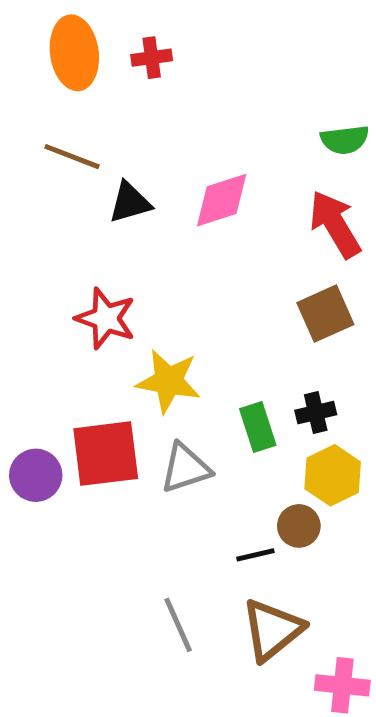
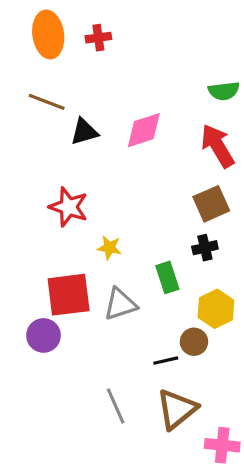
yellow star: (168, 381) -> (109, 248), size x0.6
black cross: (316, 413) -> (205, 248), moved
purple circle: (36, 475) -> (43, 335), moved

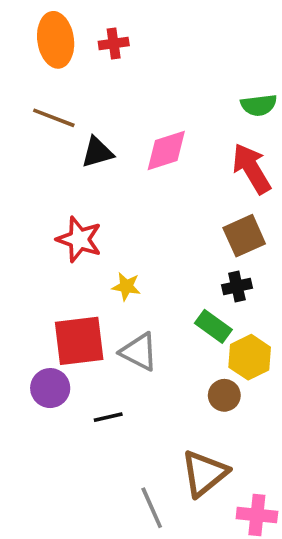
green rectangle: (167, 277) -> (213, 326), moved, turned -36
gray triangle: (120, 304) -> (139, 352), turned 45
black line: (166, 361) -> (108, 417), moved
gray line: (116, 406) -> (152, 508), moved

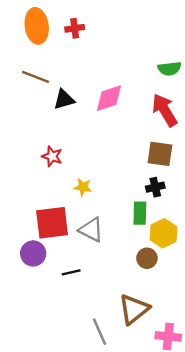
brown square: (244, 236) -> (160, 154), turned 32
red star: (79, 239) -> (52, 156), size x0.7
green rectangle: (213, 326) -> (140, 213), turned 55

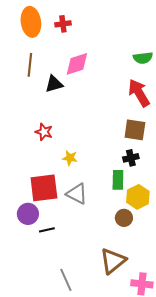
brown line: (36, 77) -> (30, 65), turned 75
pink diamond: (109, 98) -> (77, 64), moved
black line: (71, 272) -> (47, 230), moved
gray line: (100, 332) -> (66, 280), moved

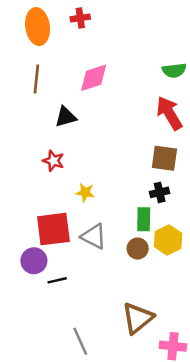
red cross: (63, 24) -> (80, 18), moved
black triangle: (54, 84) -> (66, 117), moved
brown circle: (124, 218) -> (138, 249), moved

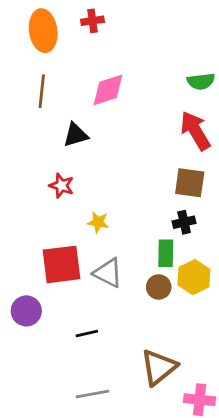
purple circle: (34, 261) -> (26, 311), moved
black line: (57, 280) -> (87, 333), moved
gray line: (80, 341) -> (92, 394), turned -76

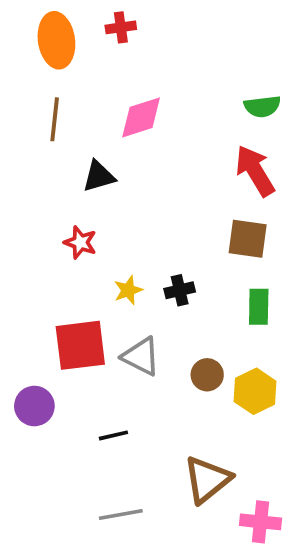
yellow star: (98, 222) -> (128, 290), turned -30
black cross: (184, 222) -> (180, 290), moved
green rectangle: (166, 253) -> (259, 307), moved
yellow hexagon: (194, 277) -> (255, 391), moved

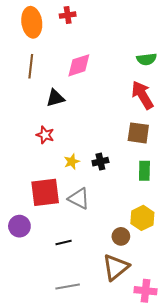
brown circle: (207, 375) -> (121, 236), moved

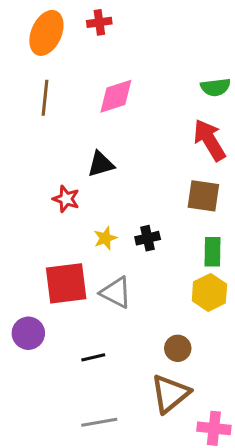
orange ellipse: (32, 22) -> (46, 33), turned 32
black triangle: (55, 98) -> (101, 164), moved
yellow hexagon: (142, 218) -> (209, 292), moved

